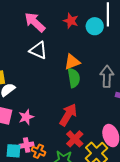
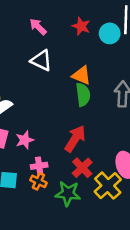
pink arrow: (35, 22) -> (38, 27), size x0.7
orange triangle: (72, 62) -> (81, 75), turned 42
pink cross: (27, 145) -> (39, 166), moved

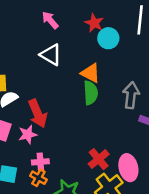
cyan circle: (110, 33) -> (108, 38), moved
red arrow: (75, 139) -> (38, 113), moved, turned 120
red cross: (82, 168) -> (99, 159), moved

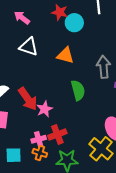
green semicircle: (91, 93) -> (78, 90), moved
pink star: (28, 134) -> (45, 109), moved
red cross: (99, 159) -> (57, 134), moved, turned 30

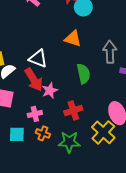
white triangle: (29, 47) -> (38, 59), moved
red cross: (57, 134) -> (73, 111), moved
pink cross: (39, 139) -> (35, 114), moved

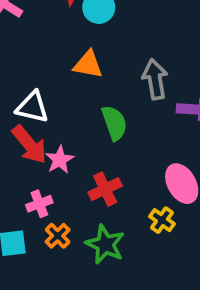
yellow cross: (103, 132) -> (162, 220), size x0.6
orange cross: (43, 133) -> (58, 236), turned 32
green star: (69, 142) -> (105, 244), turned 30

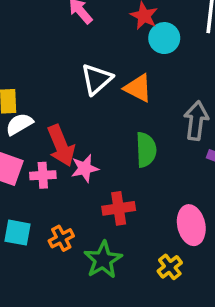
white triangle: (32, 107) -> (96, 79), moved, turned 48
pink cross: (39, 204) -> (43, 175), moved
yellow cross: (162, 220) -> (170, 267), moved

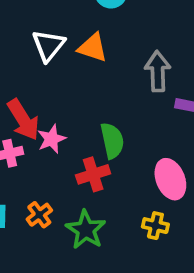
green semicircle: (146, 150) -> (112, 141), moved
yellow cross: (170, 267) -> (155, 226), turned -30

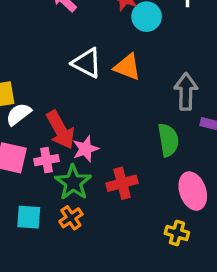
white triangle: (48, 45) -> (87, 63), turned -44
green semicircle: (112, 141) -> (168, 140), moved
green star: (86, 230) -> (73, 182), moved

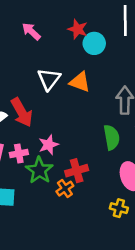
white triangle: (87, 63) -> (49, 79), turned 40
red arrow: (60, 130) -> (22, 112), moved
orange cross: (71, 218) -> (65, 189), moved

